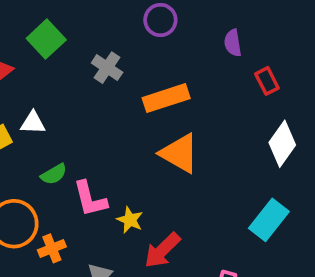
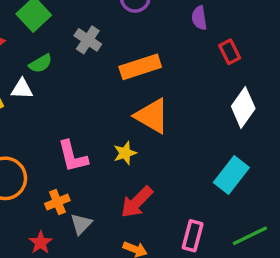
green semicircle: (54, 174) -> (41, 64), moved
yellow star: (130, 220) -> (125, 153), moved, turned 30
orange cross: (52, 248) -> (57, 202), moved

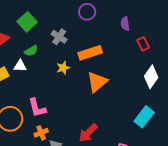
orange triangle: (152, 116) -> (97, 82), turned 50
yellow star: (125, 153) -> (63, 68), moved
pink L-shape: (73, 156) -> (37, 108), moved

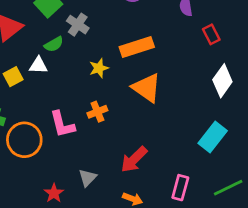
gray cross: (59, 37) -> (78, 25), moved
orange triangle: (97, 82) -> (147, 88), turned -45
orange cross: (41, 133) -> (97, 112), moved

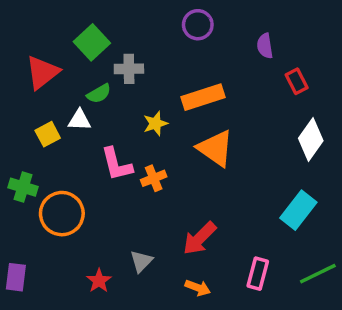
gray cross: (78, 25) -> (129, 69), turned -35
pink L-shape: (62, 124) -> (117, 164), moved

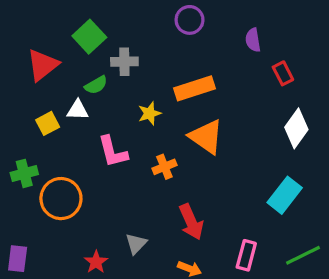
orange cross: (154, 178) -> (164, 167), moved
green cross: (23, 187) -> (24, 173), turned -32
red arrow: (200, 238) -> (191, 222), turned -69

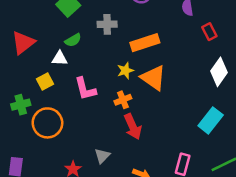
gray cross: (124, 62) -> (107, 24), moved
red triangle: (43, 65) -> (23, 43), moved
yellow star: (149, 113) -> (125, 71), moved
yellow square: (48, 123) -> (45, 82), moved
red arrow: (191, 222) -> (133, 127), moved

